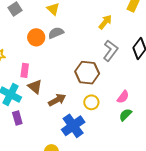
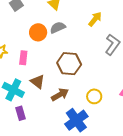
yellow arrow: (105, 22) -> (95, 19), moved
pink rectangle: (25, 70) -> (23, 58), moved
brown hexagon: (87, 73) -> (69, 64), moved

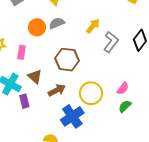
yellow arrow: (95, 19) -> (93, 26), moved
yellow circle: (94, 96) -> (91, 93), size x1.5
purple rectangle: (20, 113) -> (24, 101), moved

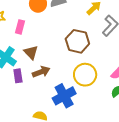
brown hexagon: (67, 60) -> (77, 41), moved
brown arrow: (57, 90) -> (41, 72), moved

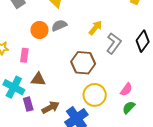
brown triangle: (31, 52) -> (38, 79), turned -35
brown arrow: (41, 72) -> (50, 107), moved

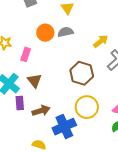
brown triangle: (38, 79) -> (35, 81), turned 35

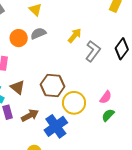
brown hexagon: (82, 73) -> (53, 85), moved

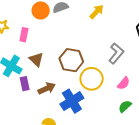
gray L-shape: (93, 51) -> (116, 53), moved
pink semicircle: (106, 97) -> (124, 83), moved
green semicircle: (108, 115) -> (125, 106), moved

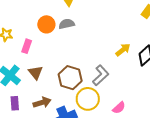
yellow arrow: (97, 12) -> (123, 50), moved
gray L-shape: (116, 53) -> (101, 75), moved
purple rectangle: (25, 84) -> (15, 103), moved

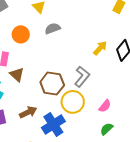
gray semicircle: (67, 24) -> (53, 28), moved
brown triangle: (36, 72) -> (17, 75), moved

